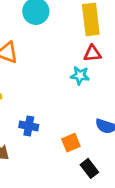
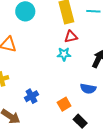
blue cross: (29, 126) -> (31, 96), turned -32

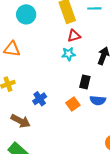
blue semicircle: (88, 89) -> (98, 100), moved
black rectangle: (80, 121) -> (85, 82), moved, turned 64

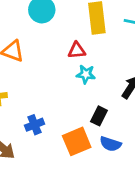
red triangle: (74, 36) -> (77, 50), moved
orange square: (73, 104) -> (77, 141), size x1.5

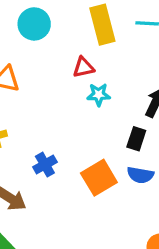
black rectangle: (99, 116) -> (136, 139), moved

